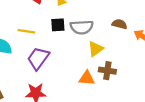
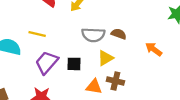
brown semicircle: (120, 24) -> (119, 34), moved
black square: (58, 25) -> (74, 64), moved

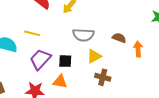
brown semicircle: (119, 34) -> (119, 38), moved
orange arrow: (154, 49) -> (138, 49), turned 49
orange triangle: (94, 87) -> (60, 82), moved

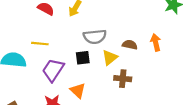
brown semicircle: (119, 38) -> (130, 45), moved
black square: (65, 61) -> (83, 58), moved
orange triangle: (60, 82) -> (78, 90), turned 42

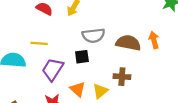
brown semicircle: (130, 45) -> (128, 43), size x1.6
yellow triangle: (110, 58) -> (100, 91), moved

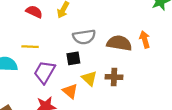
yellow triangle: (100, 91) -> (89, 78), moved, turned -35

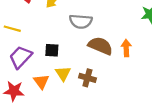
gray semicircle: (84, 37) -> (81, 21), moved

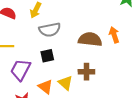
gray semicircle: (81, 21) -> (50, 30), moved
yellow triangle: (63, 74) -> (66, 83), moved

